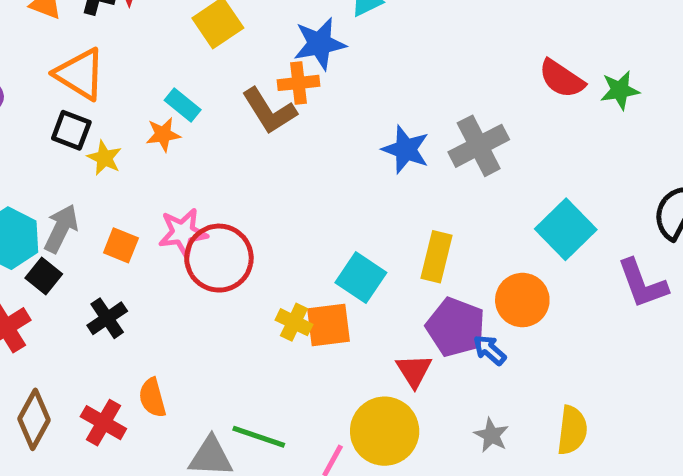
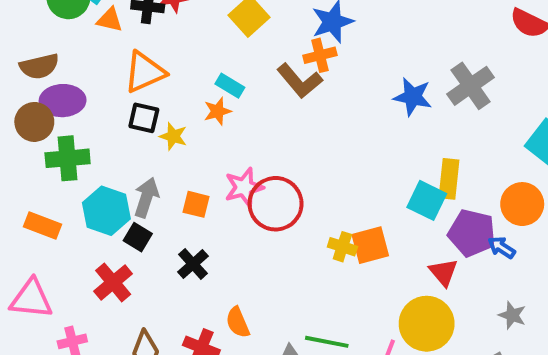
orange triangle: (80, 74) -> (145, 72), turned -48
cyan square: (361, 278) -> (427, 200), moved

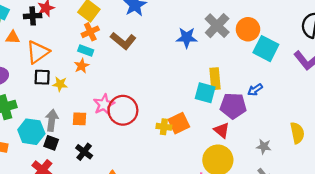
orange triangle: (110, 20) -> (13, 37), moved
orange cross: (320, 55) -> (90, 32), moved
orange circle: (522, 204) -> (248, 29), moved
blue arrow: (502, 247) -> (255, 90), moved, turned -56

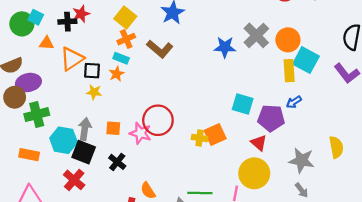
black square: (42, 77) -> (92, 71), moved
yellow rectangle: (215, 79) -> (289, 71), moved
pink star: (104, 105) -> (140, 133), moved, turned -30
black square: (51, 143) -> (84, 152), size x1.5
gray star: (264, 147) -> (302, 160), size x1.6

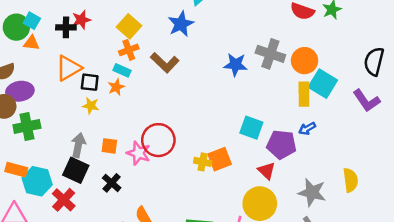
gray cross: (256, 35) -> (270, 54), turned -30
orange triangle: (47, 43) -> (31, 43), moved
cyan hexagon: (64, 140) -> (37, 181), moved

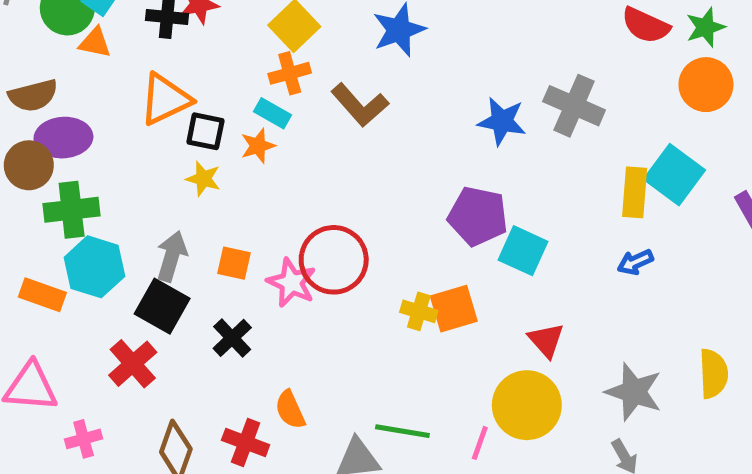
orange circle: (304, 61) -> (706, 85), moved
purple pentagon: (281, 145) -> (478, 216), moved
cyan hexagon: (37, 181) -> (94, 267), moved

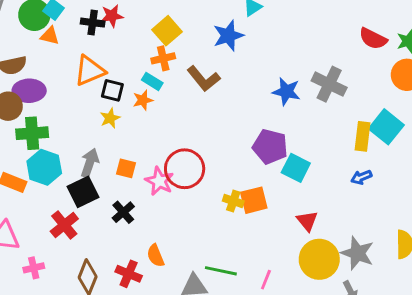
yellow star: (203, 179) -> (110, 118), turned 30
black square: (162, 306) -> (83, 192), turned 32
yellow circle: (527, 405) -> (319, 259), moved

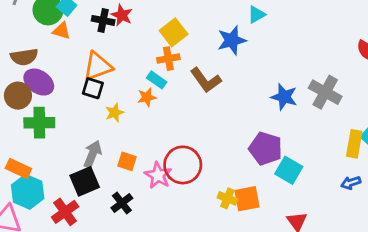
red star: (112, 16) -> (122, 15), turned 30
black square: (112, 90) -> (93, 88), moved
purple ellipse: (29, 91) -> (39, 82), turned 32
cyan hexagon: (44, 167) -> (28, 192), moved

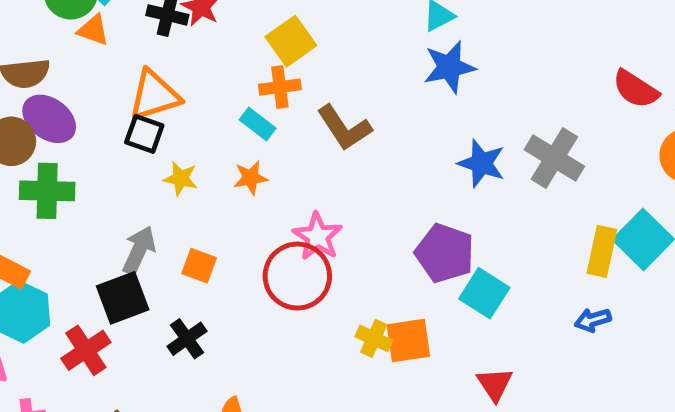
blue star: (232, 40) -> (449, 67), moved
orange star: (147, 97) -> (251, 178), moved
yellow star: (115, 113) -> (181, 179), turned 30
pink star: (158, 175) -> (317, 236), moved

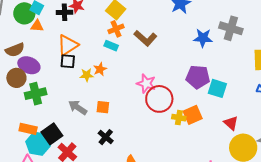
orange star: (251, 178) -> (100, 69), moved
gray arrow: (139, 250) -> (78, 107), turned -66
red circle: (297, 276) -> (159, 99), moved
black square: (123, 298) -> (52, 134), moved

